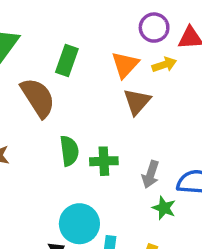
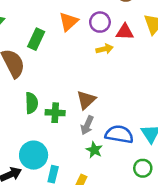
orange triangle: (125, 65) -> (69, 22), moved
brown triangle: (137, 102) -> (86, 100), moved

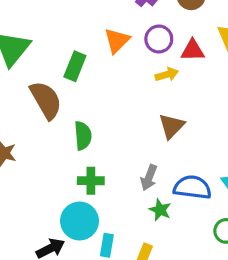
brown triangle: (86, 100) -> (172, 126), moved
green semicircle: (32, 103) -> (83, 136), moved
green cross: (55, 113) -> (91, 181), moved

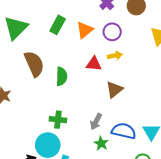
red triangle: (193, 50) -> (94, 64), moved
green rectangle: (75, 66) -> (58, 25), moved
green semicircle: (83, 136) -> (62, 76), moved

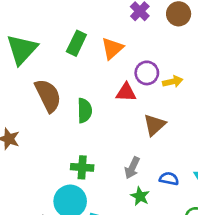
purple circle: (112, 32) -> (147, 73), moved
yellow arrow: (115, 56) -> (173, 82), moved
blue semicircle: (124, 131) -> (169, 179), size x0.6

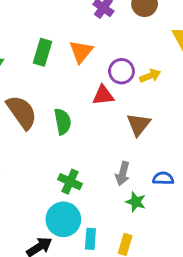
green cross: (82, 167) -> (70, 182), turned 30

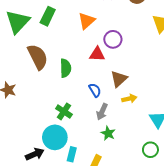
green rectangle: (42, 52) -> (48, 16), moved
yellow arrow: (150, 76) -> (129, 99), moved
blue semicircle: (163, 178) -> (95, 90), moved, turned 48

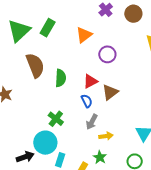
red triangle: (97, 54) -> (90, 81), moved, turned -35
yellow arrow: (129, 99) -> (106, 136), moved
green star: (108, 133) -> (100, 157), moved

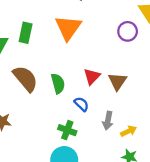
orange triangle: (84, 35) -> (68, 28), size x1.4
purple circle: (107, 54) -> (128, 31), moved
blue semicircle: (87, 101) -> (81, 104), moved

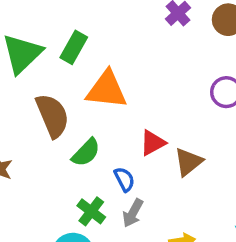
orange triangle: (68, 28) -> (107, 90), moved, turned 44
green semicircle: (58, 84) -> (86, 153), moved, turned 42
gray arrow: (108, 121) -> (133, 213), moved

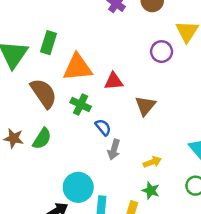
red triangle: (153, 143) -> (114, 81), moved, turned 36
green semicircle: (86, 153) -> (42, 139), moved
green cross: (91, 211) -> (81, 105), moved

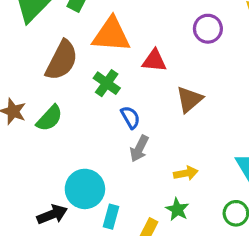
purple circle: (162, 52) -> (208, 29), moved
brown semicircle: (44, 93) -> (62, 60), turned 52

